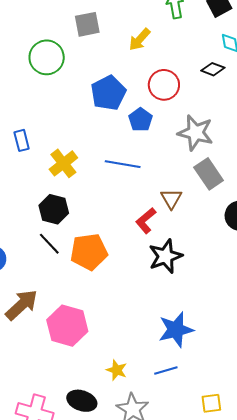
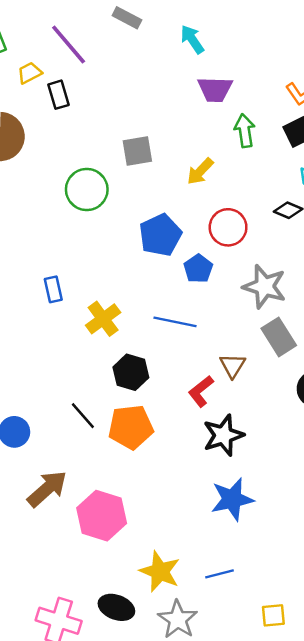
black hexagon: (54, 209) -> (131, 372), moved
blue star: (176, 330) -> (232, 499), moved
yellow star: (117, 370) -> (160, 572), size x1.6

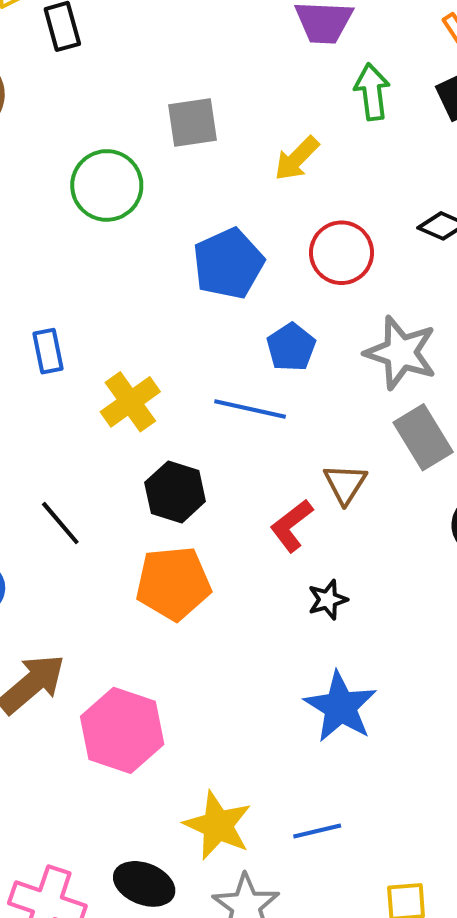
blue pentagon: (198, 269) -> (291, 347), moved
black line: (83, 416) -> (60, 523), moved
black star: (223, 435) -> (328, 600), size x0.6
blue star: (232, 499) -> (340, 707), turned -30

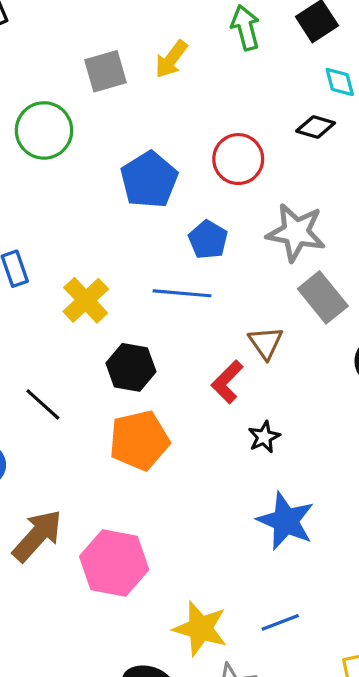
yellow arrow: (297, 159) -> (171, 59), moved

